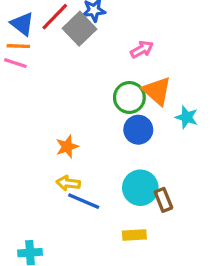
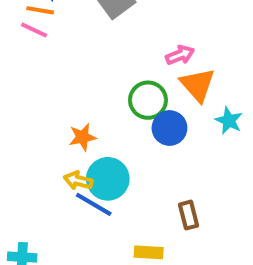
pink arrow: (142, 49) -> (180, 55), moved
green circle: (129, 98) -> (148, 100), moved
cyan circle: (140, 188) -> (108, 179), moved

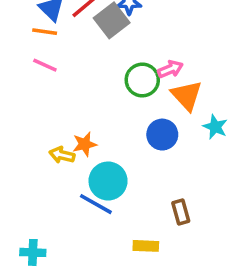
pink line: (34, 30) -> (45, 65), moved
green circle: (148, 100) -> (142, 80), moved
yellow arrow: (78, 181) -> (62, 155), moved

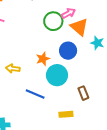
orange star: (85, 144) -> (43, 59), moved
cyan circle: (108, 181) -> (57, 75), moved

